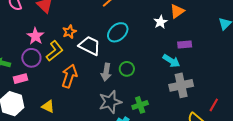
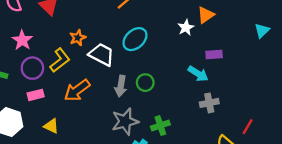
pink star: (35, 36) -> (22, 40), moved
orange arrow: (69, 76) -> (77, 90), turned -145
pink rectangle: (21, 79) -> (36, 95), moved
gray cross: (181, 85) -> (209, 103), size x0.7

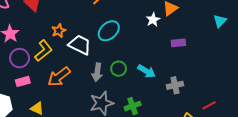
cyan arrow: (198, 74) -> (146, 71), moved
red line: (248, 127) -> (209, 105), turned 32

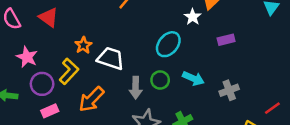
cyan ellipse: (109, 31) -> (168, 44), moved

